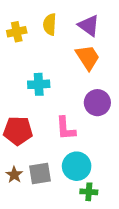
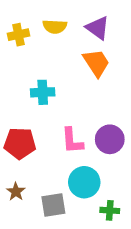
yellow semicircle: (50, 24) -> (55, 27), turned -90
purple circle: (97, 103) -> (110, 139), moved
gray square: (40, 174) -> (53, 205), moved
green cross: (89, 192) -> (110, 210), moved

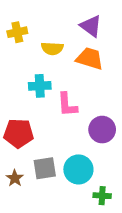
yellow semicircle: (55, 27) -> (52, 48), moved
orange trapezoid: (96, 63) -> (90, 58), turned -40
pink L-shape: (72, 141) -> (67, 105), moved
gray square: (53, 205) -> (45, 168), moved

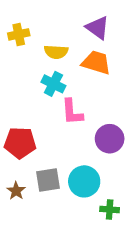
cyan cross: (40, 86) -> (53, 84), moved, turned 30

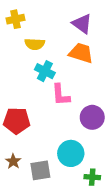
yellow cross: (19, 34) -> (15, 19), moved
yellow semicircle: (56, 52) -> (35, 44), moved
gray square: (48, 180) -> (40, 170), moved

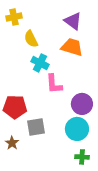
yellow semicircle: (35, 44) -> (31, 39), turned 60
cyan circle: (71, 153) -> (77, 129), moved
gray square: (40, 170) -> (36, 127), moved

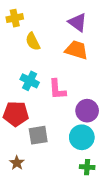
cyan cross: (40, 63) -> (30, 81), moved
brown star: (12, 143) -> (17, 163), moved

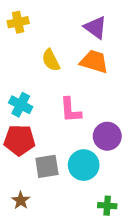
yellow semicircle: (33, 41) -> (51, 60), moved
cyan cross: (30, 81) -> (21, 105), moved
cyan circle: (82, 137) -> (84, 165), moved

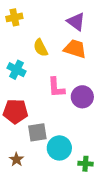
cyan cross: (21, 105) -> (17, 70), moved
purple circle: (107, 136) -> (82, 97), moved
cyan circle: (84, 165) -> (59, 148), moved

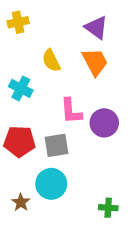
orange trapezoid: (75, 49) -> (95, 62), turned 45
gray square: (37, 132) -> (57, 145), moved
cyan circle: (59, 148) -> (51, 184), moved

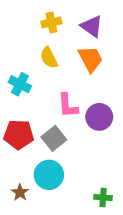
yellow cross: (18, 22) -> (51, 22), moved
gray square: (57, 145) -> (54, 138), turned -30

